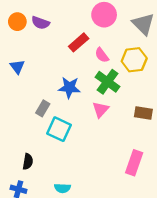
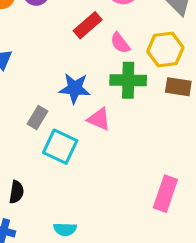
green cross: (108, 82) -> (128, 80), turned -35
pink triangle: (101, 110) -> (99, 119), moved, turned -48
brown rectangle: (143, 113) -> (178, 87), moved

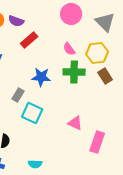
red rectangle: (88, 25) -> (29, 40), moved
brown rectangle: (178, 87) -> (105, 76), turned 49
pink triangle: (99, 119) -> (75, 123), moved

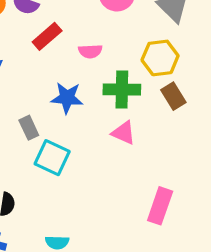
pink semicircle: (69, 49) -> (90, 51), moved, turned -56
gray rectangle: (18, 95) -> (29, 128), turned -56
pink triangle: (75, 123) -> (124, 133), moved

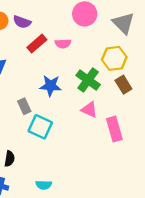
pink semicircle: (90, 51) -> (63, 44), moved
green cross: (122, 90) -> (88, 80), turned 35
pink rectangle: (160, 206) -> (114, 129), moved, turned -35

